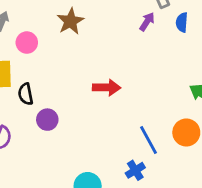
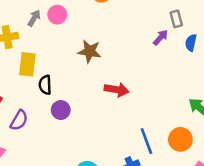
brown star: (70, 21) -> (90, 51), moved, turned 30
pink circle: (27, 43) -> (57, 15), moved

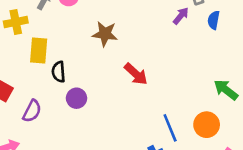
red arrow: (117, 90) -> (136, 74), turned 35

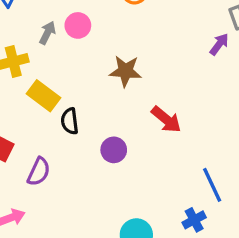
yellow rectangle: (39, 50) -> (44, 96), turned -55
purple circle: (76, 98) -> (114, 150), moved

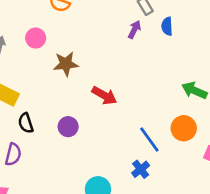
pink circle: (78, 25) -> (36, 38), moved
black semicircle: (70, 121) -> (26, 123), moved

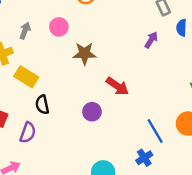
purple arrow: (135, 29) -> (151, 40), moved
purple circle: (68, 127) -> (92, 112), moved

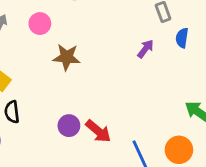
red arrow: (117, 86) -> (98, 131), moved

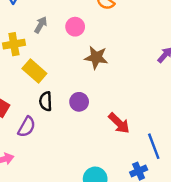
purple circle: (69, 126) -> (79, 102), moved

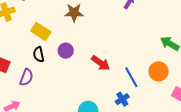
yellow rectangle: (34, 71) -> (41, 31), moved

